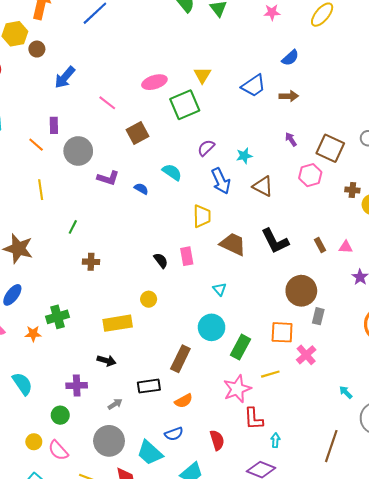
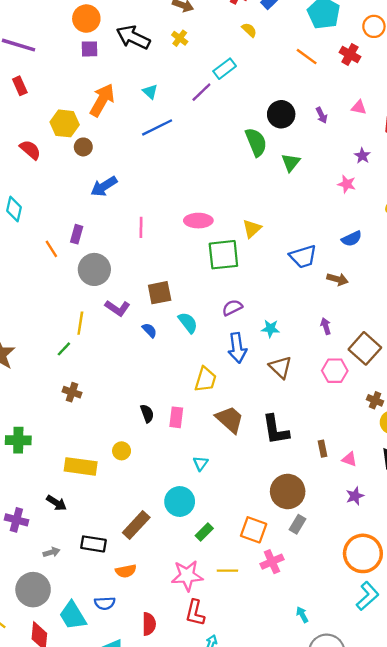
pink line: (107, 103) -> (141, 227), turned 36
brown square: (137, 133) -> (160, 293), moved
yellow line: (41, 190) -> (80, 323), moved
green rectangle: (240, 347) -> (204, 532), size x0.7

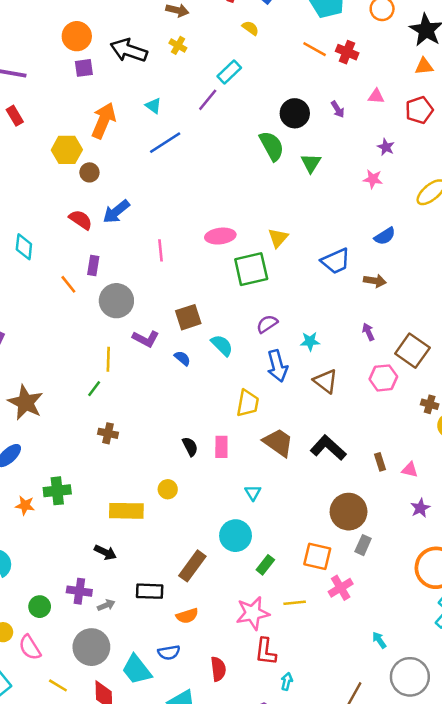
red cross: (350, 55) -> (347, 52), moved
red semicircle: (30, 150) -> (81, 220), moved
black L-shape: (276, 430) -> (328, 448), turned 148
purple cross: (16, 520) -> (79, 591), moved

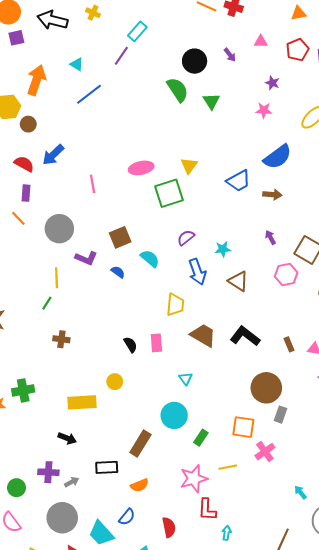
blue semicircle: (385, 236) -> (278, 157), size x1.6
purple rectangle: (93, 266) -> (26, 193), moved
blue semicircle: (169, 652) -> (127, 517), turned -36

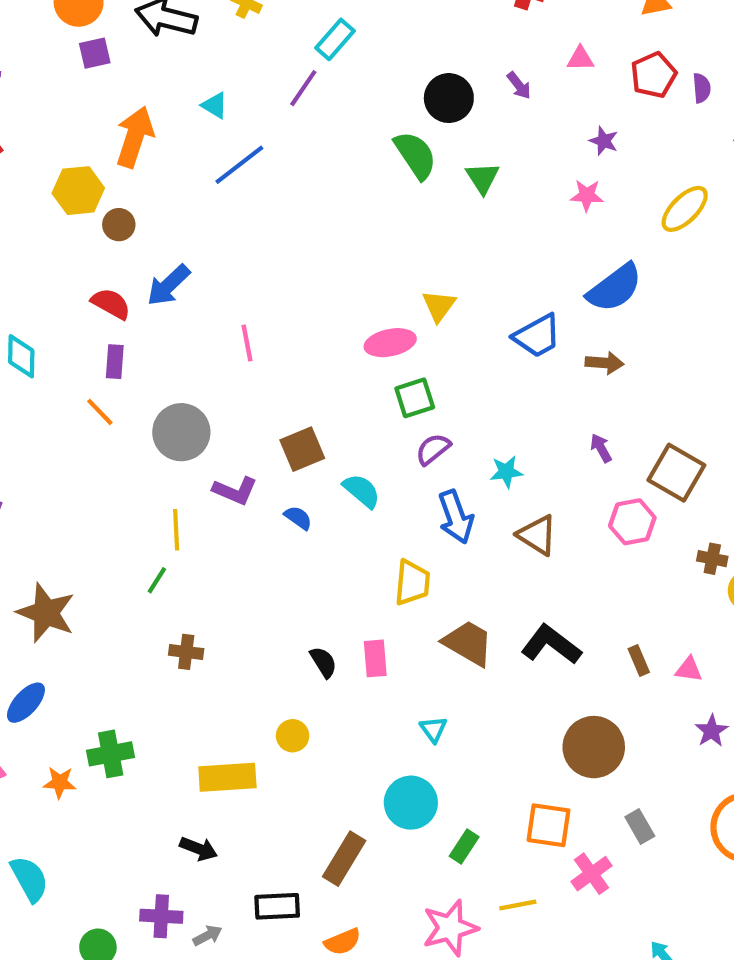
pink ellipse: (141, 168) -> (390, 343), moved
green square: (169, 193) -> (415, 398), moved, size x0.7
gray rectangle: (281, 415) -> (640, 826), moved, turned -49

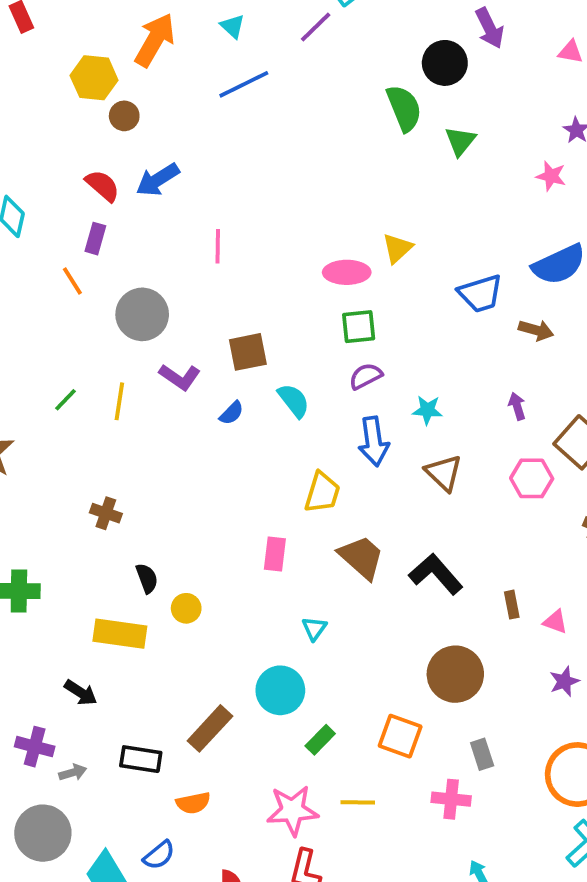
purple arrow: (519, 85) -> (490, 28), moved, size x1.5
blue semicircle: (298, 518) -> (232, 413), turned 88
green line: (157, 580) -> (65, 400), moved
black semicircle: (323, 662) -> (147, 578), moved
pink cross: (591, 874) -> (451, 799), moved, turned 30

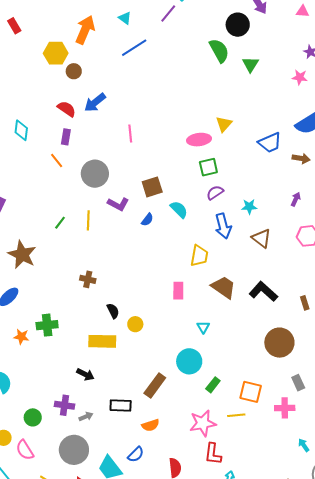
purple arrow: (517, 406) -> (296, 199), turned 48
orange square: (400, 736) -> (251, 392), moved

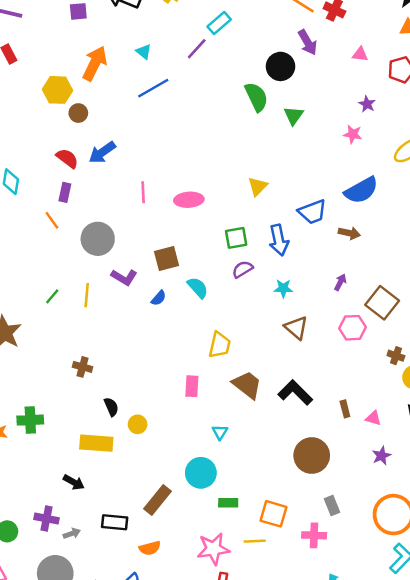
pink ellipse: (199, 140) -> (189, 200), moved
blue arrow: (223, 226) -> (279, 240), moved
green rectangle: (213, 385) -> (228, 503), turned 49

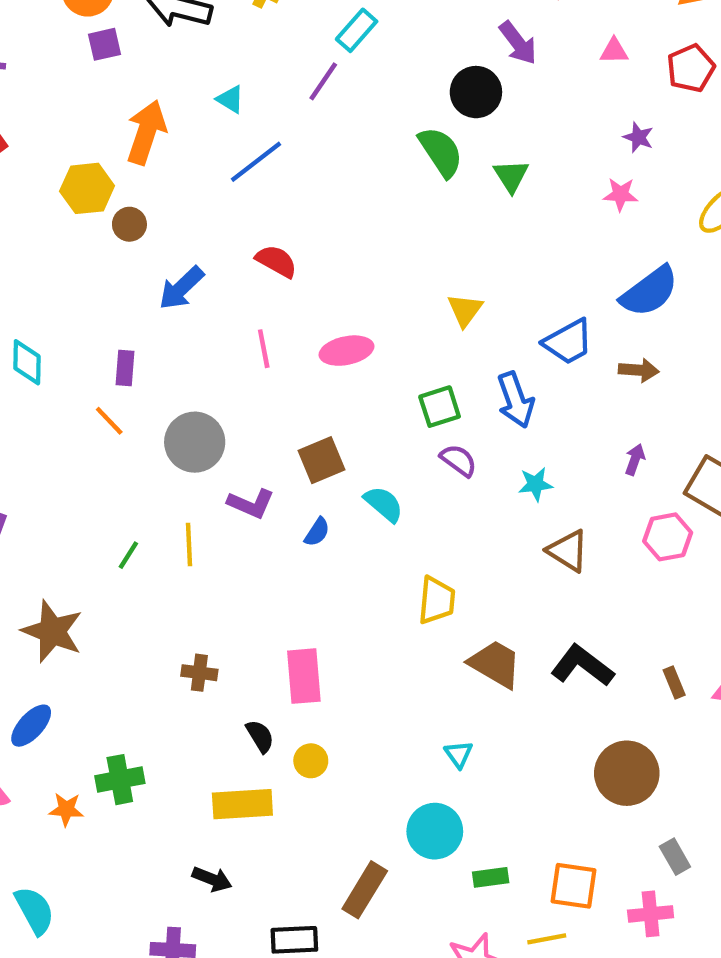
red semicircle: (67, 158) -> (276, 261), moved
purple semicircle: (243, 269) -> (459, 460), turned 75
pink rectangle: (192, 386) -> (304, 676), moved, size x1.4

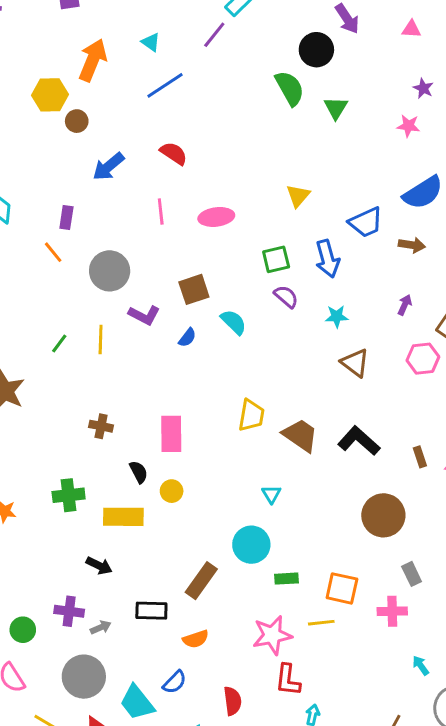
yellow trapezoid: (437, 600) -> (251, 415), moved
green cross: (120, 780) -> (69, 495), moved

